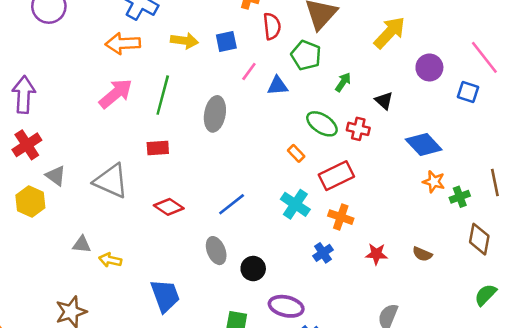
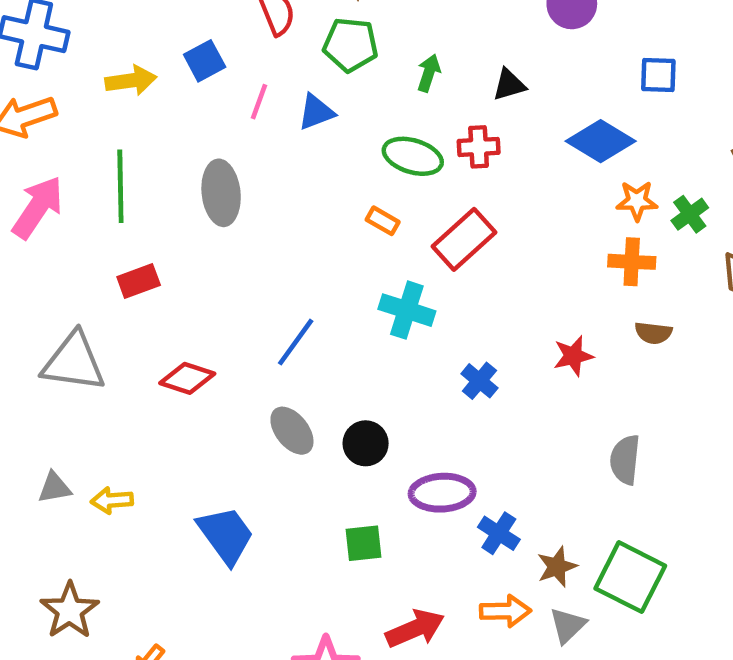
blue square: (468, 92) -> (658, 75), moved
black triangle: (384, 101) -> (509, 85), turned -42
orange cross: (341, 217) -> (632, 262), moved

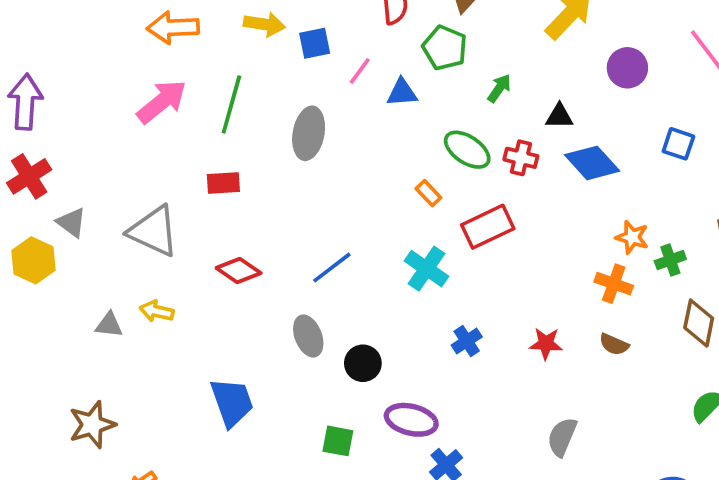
blue square: (205, 61) -> (315, 43), moved
blue diamond: (601, 141) -> (592, 163), moved
yellow arrow: (112, 500) -> (157, 311), moved

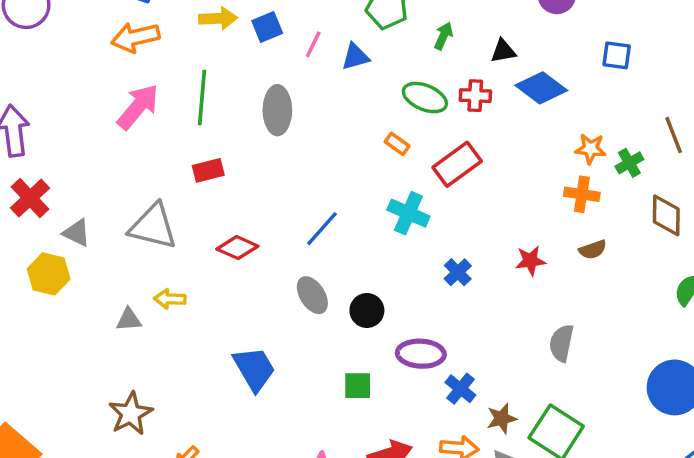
brown semicircle: (614, 344) -> (593, 250), turned -32

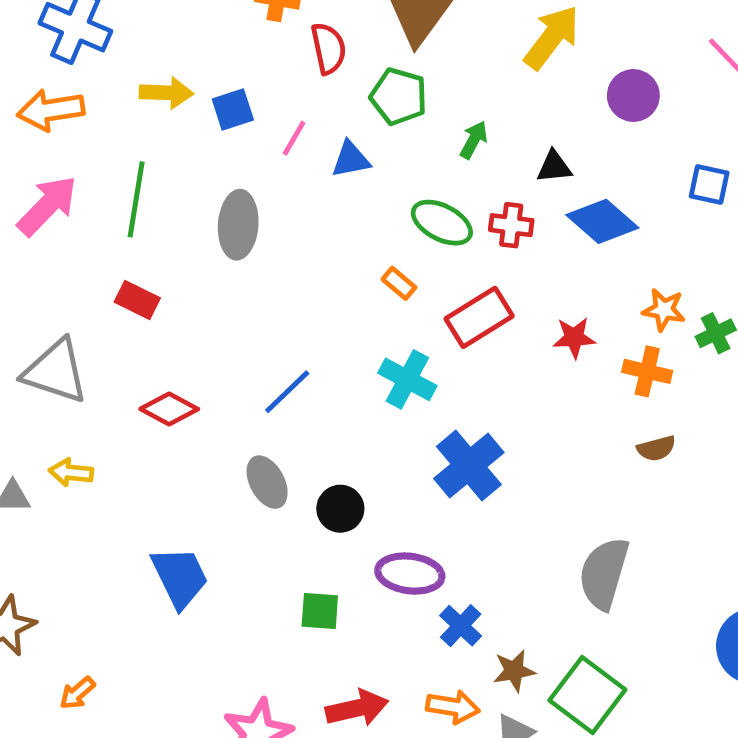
red rectangle: (208, 170) -> (137, 300), turned 36
red star: (530, 261) -> (574, 338), moved
blue cross: (458, 272) -> (469, 466), size x1.8
gray semicircle: (561, 343) -> (604, 573), size x1.4

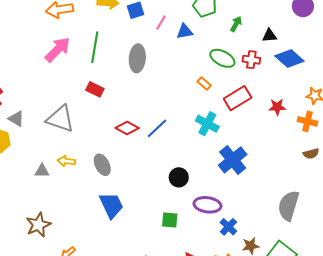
red diamond: (169, 409) -> (127, 128), moved
gray ellipse: (267, 482) -> (102, 165), moved

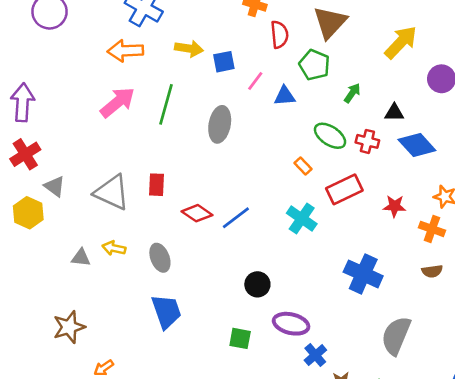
red rectangle: (95, 89) -> (156, 185), moved, turned 60
blue cross: (233, 160) -> (363, 274), moved, turned -32

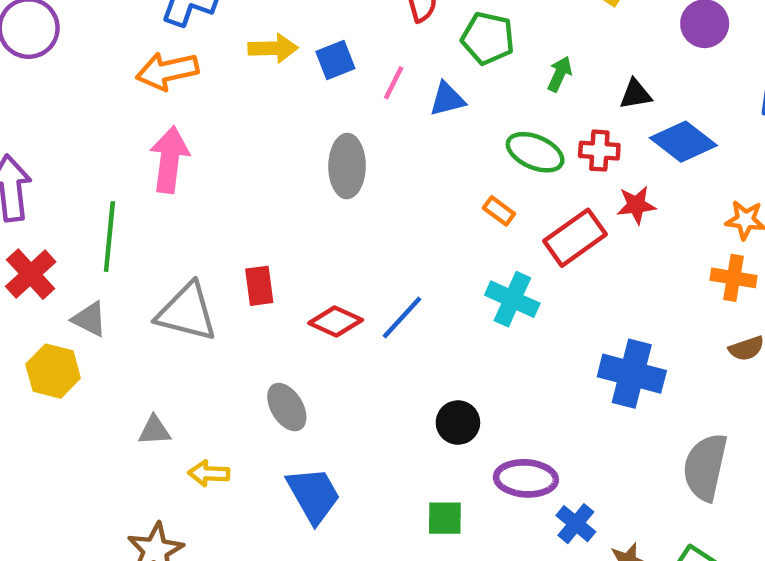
pink arrow: (118, 102) -> (169, 160), turned -33
green line: (166, 104) -> (109, 237), moved
red star: (395, 206) -> (636, 205), moved
yellow arrow: (114, 248) -> (209, 473), moved

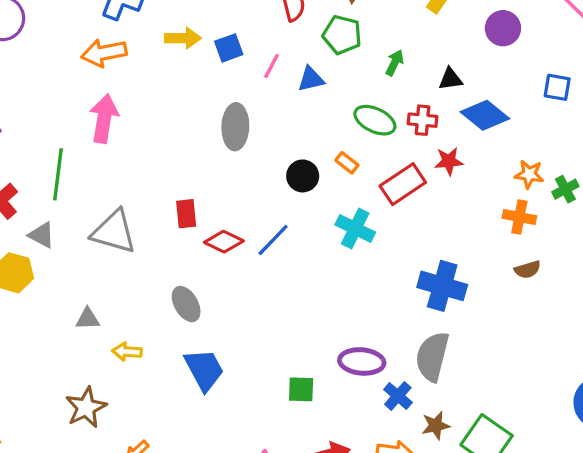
red rectangle: (259, 286) -> (186, 214), moved
black circle: (458, 423) -> (303, 176), moved
gray semicircle: (705, 467) -> (432, 357), moved

